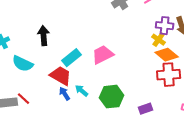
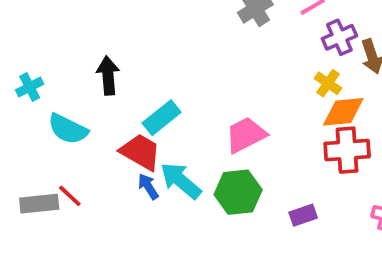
purple cross: (165, 26) -> (339, 37), moved, turned -30
pink trapezoid: (103, 55) -> (246, 135), moved
orange diamond: (167, 55) -> (343, 112), turned -45
cyan arrow: (82, 91) -> (181, 181), size x1.6

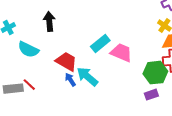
cyan rectangle: (162, 118) -> (100, 44), moved
pink trapezoid: (246, 135) -> (121, 53), turned 50
green hexagon: (238, 192) -> (155, 73), moved

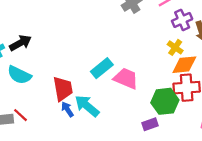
black arrow: (49, 21) -> (20, 43), moved, turned 66
red trapezoid: (66, 62) -> (63, 89), turned 50
purple rectangle: (151, 95) -> (150, 124), moved

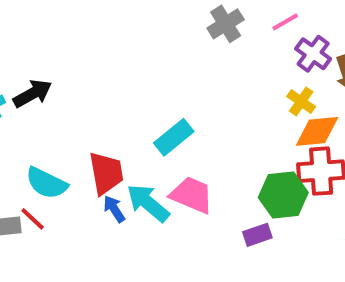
purple cross: (182, 20) -> (313, 54), turned -30
cyan semicircle: (19, 75) -> (46, 183), moved
pink trapezoid: (126, 78) -> (192, 195), moved

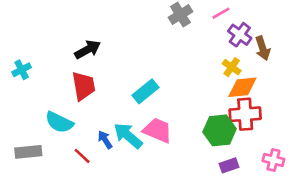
black arrow: (33, 94) -> (88, 50), moved
red trapezoid: (106, 173) -> (84, 86), moved
red line: (33, 219) -> (82, 156), moved
purple rectangle: (257, 235) -> (229, 165), moved

